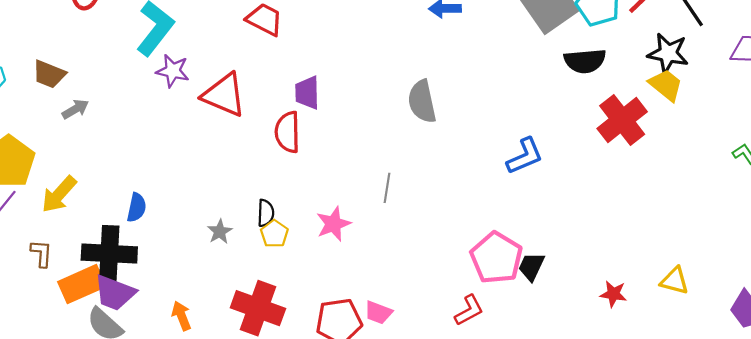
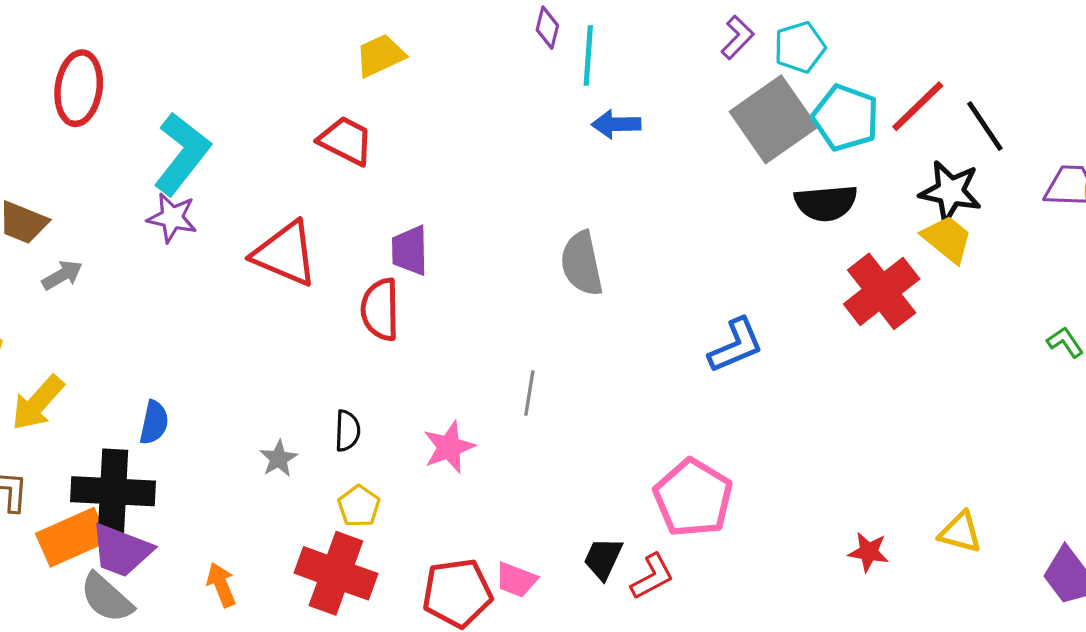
purple star: (173, 71) -> (172, 218), moved
yellow pentagon: (274, 234) -> (359, 506), moved
black trapezoid: (531, 267) -> (603, 559), moved

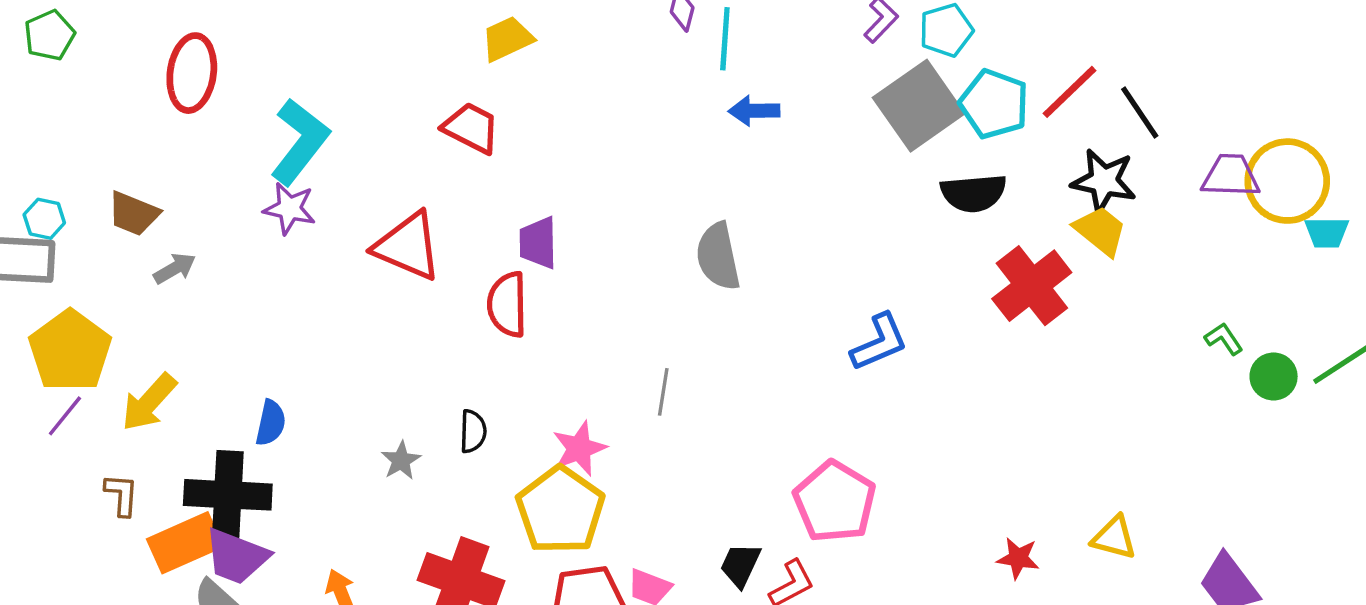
yellow pentagon: (359, 506) -> (560, 510), moved, size x2.0

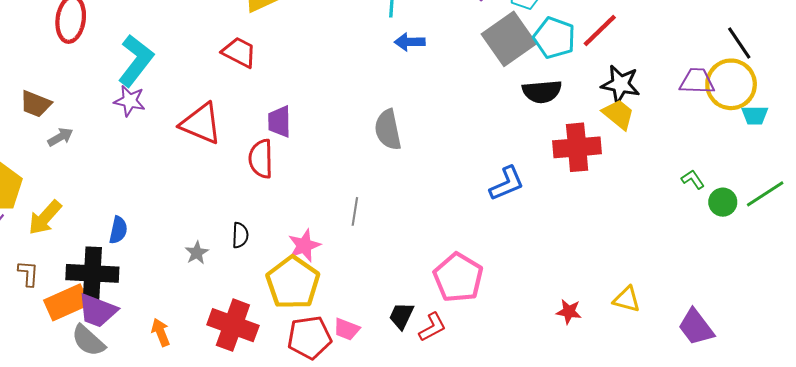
black line: (1140, 112) -> (739, 43), moved
red cross: (1032, 286) -> (577, 147), turned 33
blue L-shape: (879, 342) -> (507, 184), moved

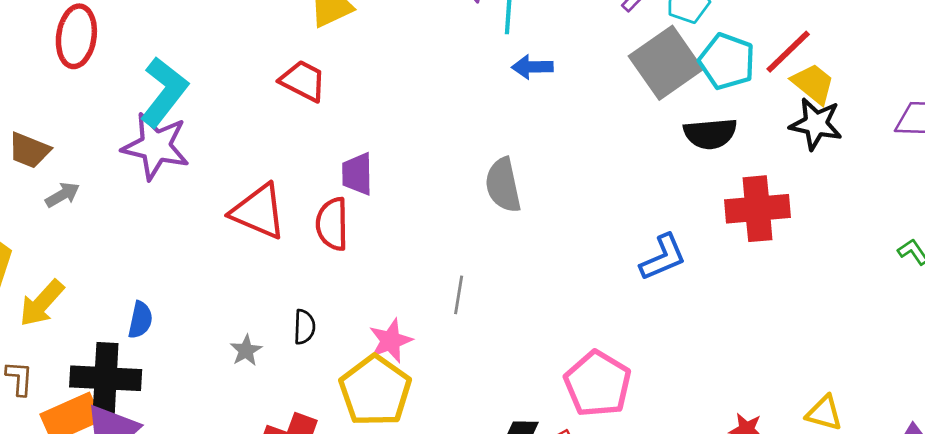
purple star: (130, 101) -> (156, 146), size x1.6
yellow trapezoid: (618, 114) -> (813, 84), moved
red triangle: (201, 124) -> (258, 211), moved

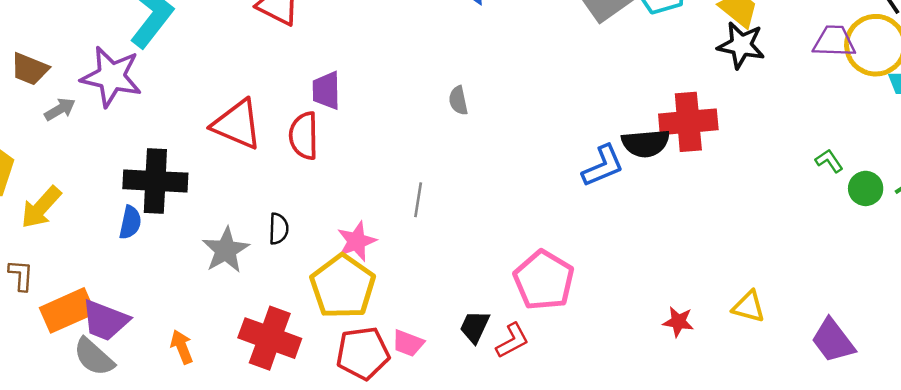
black semicircle: (710, 134) -> (646, 143), moved
purple star: (156, 146) -> (111, 77), moved
gray semicircle: (503, 185) -> (458, 100), size x0.6
gray star: (246, 350) -> (226, 250), size x1.6
black cross: (106, 378) -> (155, 181), moved

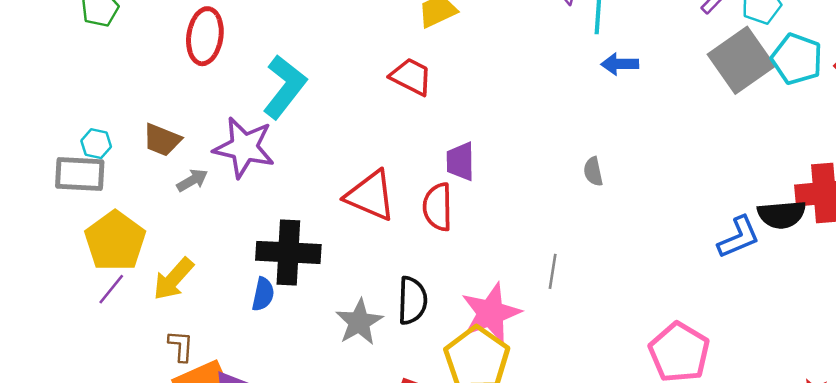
black semicircle: (279, 229) -> (412, 301), size x1.5
pink star: (357, 241) -> (491, 313), size x1.5
brown L-shape: (21, 275) -> (181, 346), moved

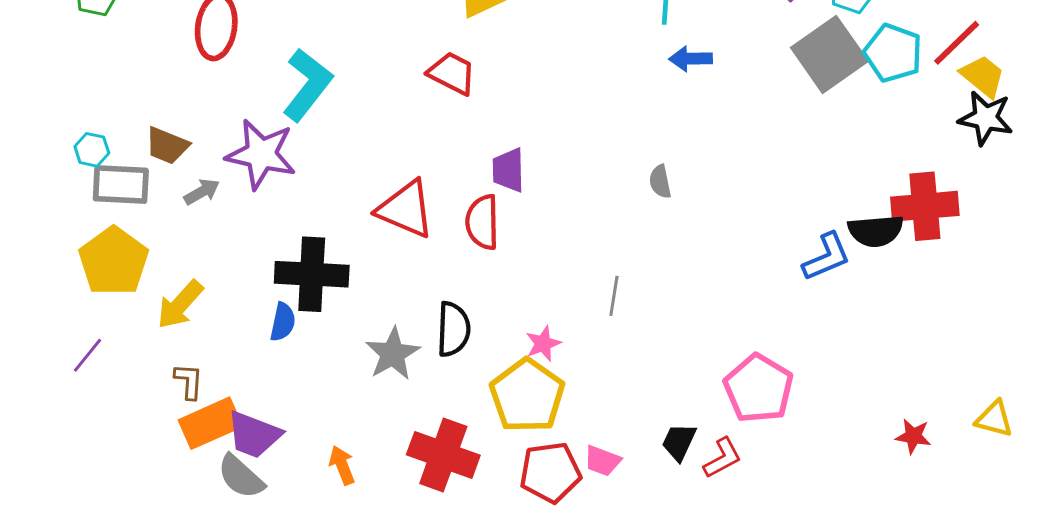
gray rectangle: (80, 174) -> (121, 185), moved
purple line: (111, 289) -> (88, 355), moved
pink star: (491, 313) -> (543, 344), size x0.5

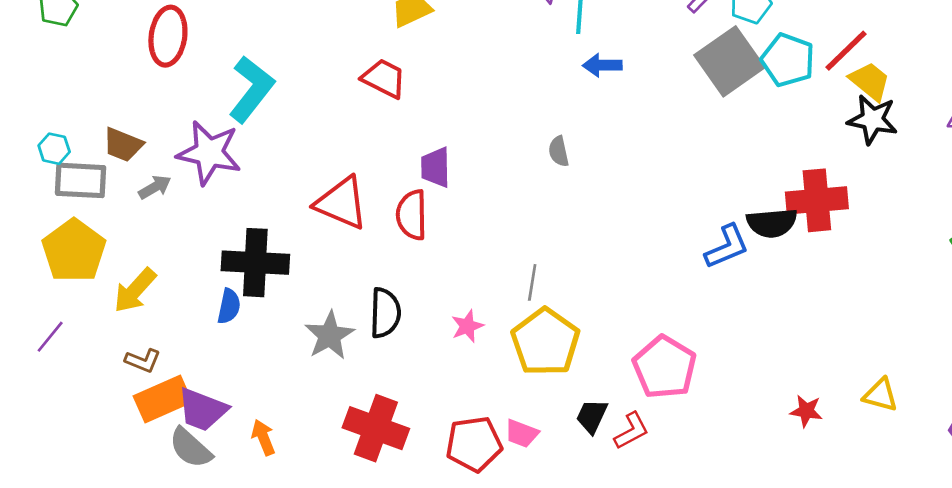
gray semicircle: (660, 182) -> (559, 151), moved
brown L-shape: (189, 381) -> (143, 361), turned 108
yellow pentagon: (527, 396) -> (545, 342), moved
orange arrow: (342, 465) -> (263, 437), moved

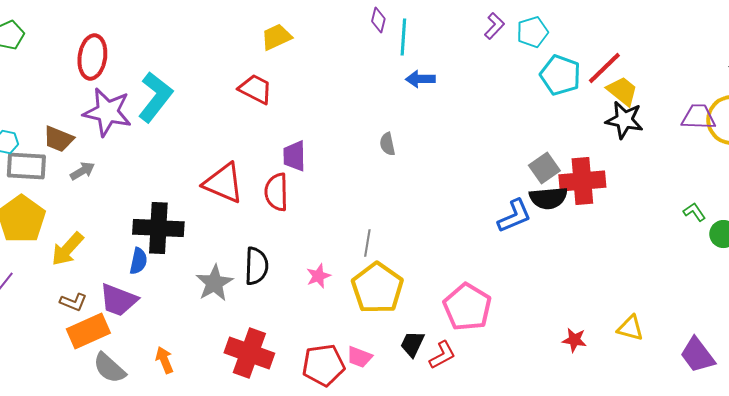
gray square: (729, 61) -> (544, 168), moved, size x0.6
purple star: (209, 153) -> (107, 112), moved
purple trapezoid: (202, 410) -> (118, 300), moved

